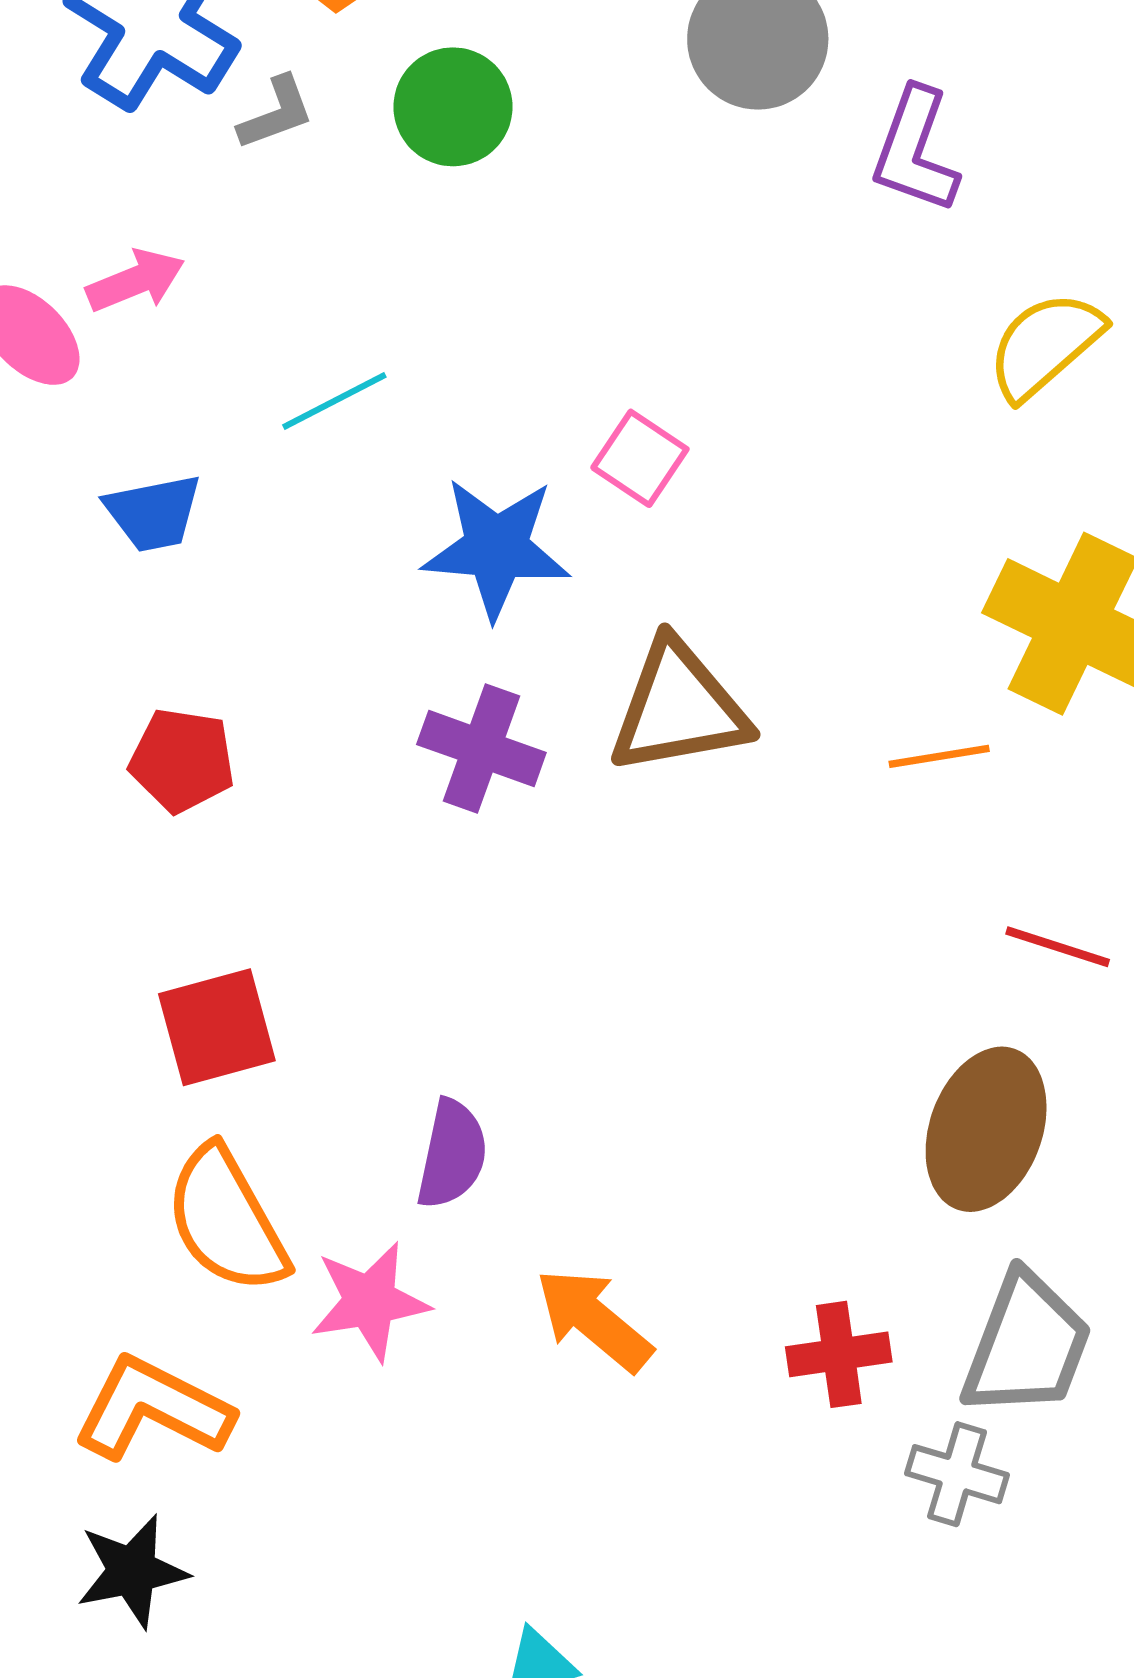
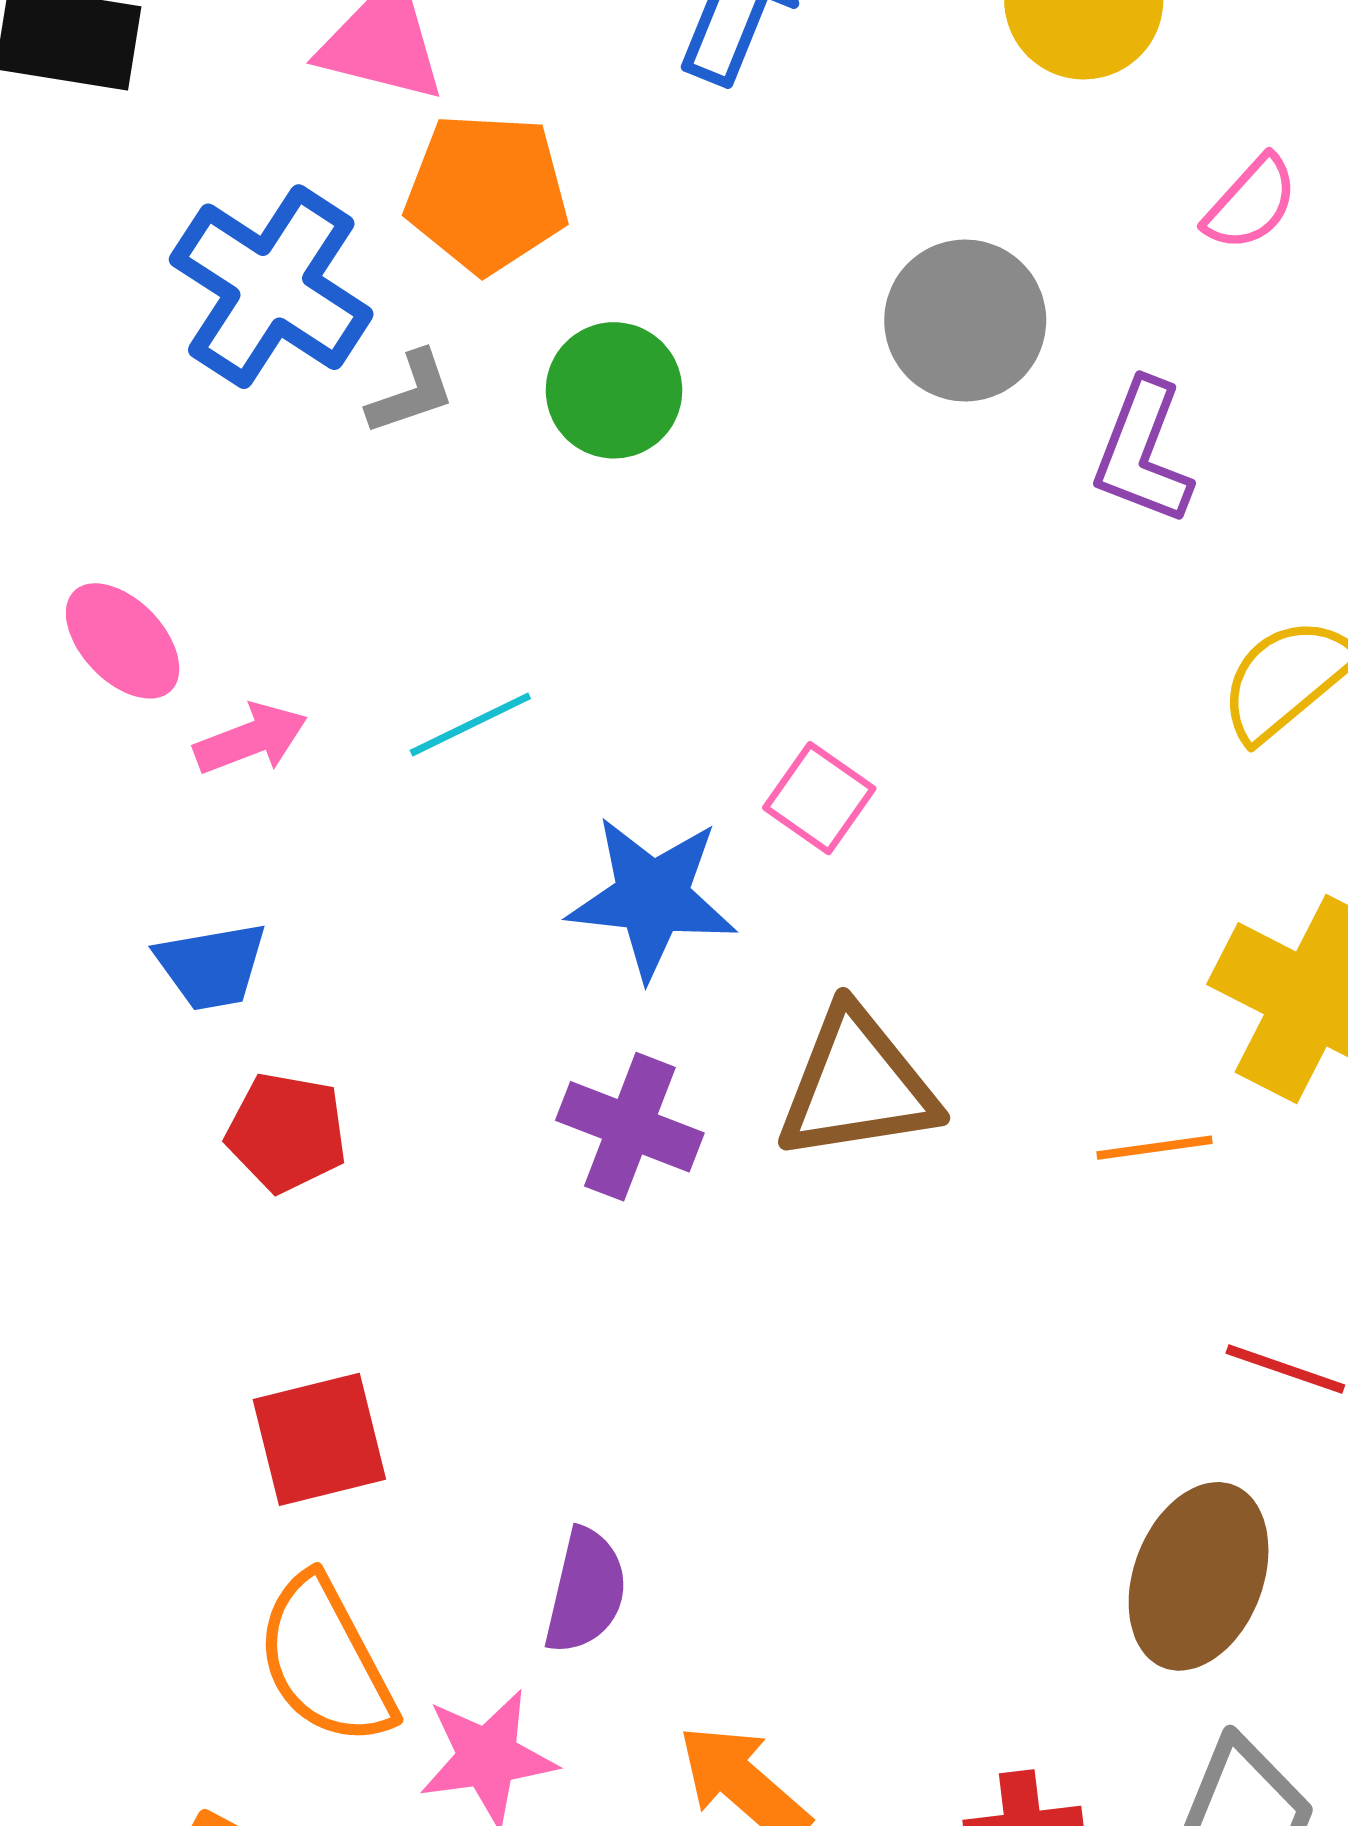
pink arrow: (136, 281) -> (251, 739), moved
blue trapezoid: (153, 513) -> (211, 966), moved

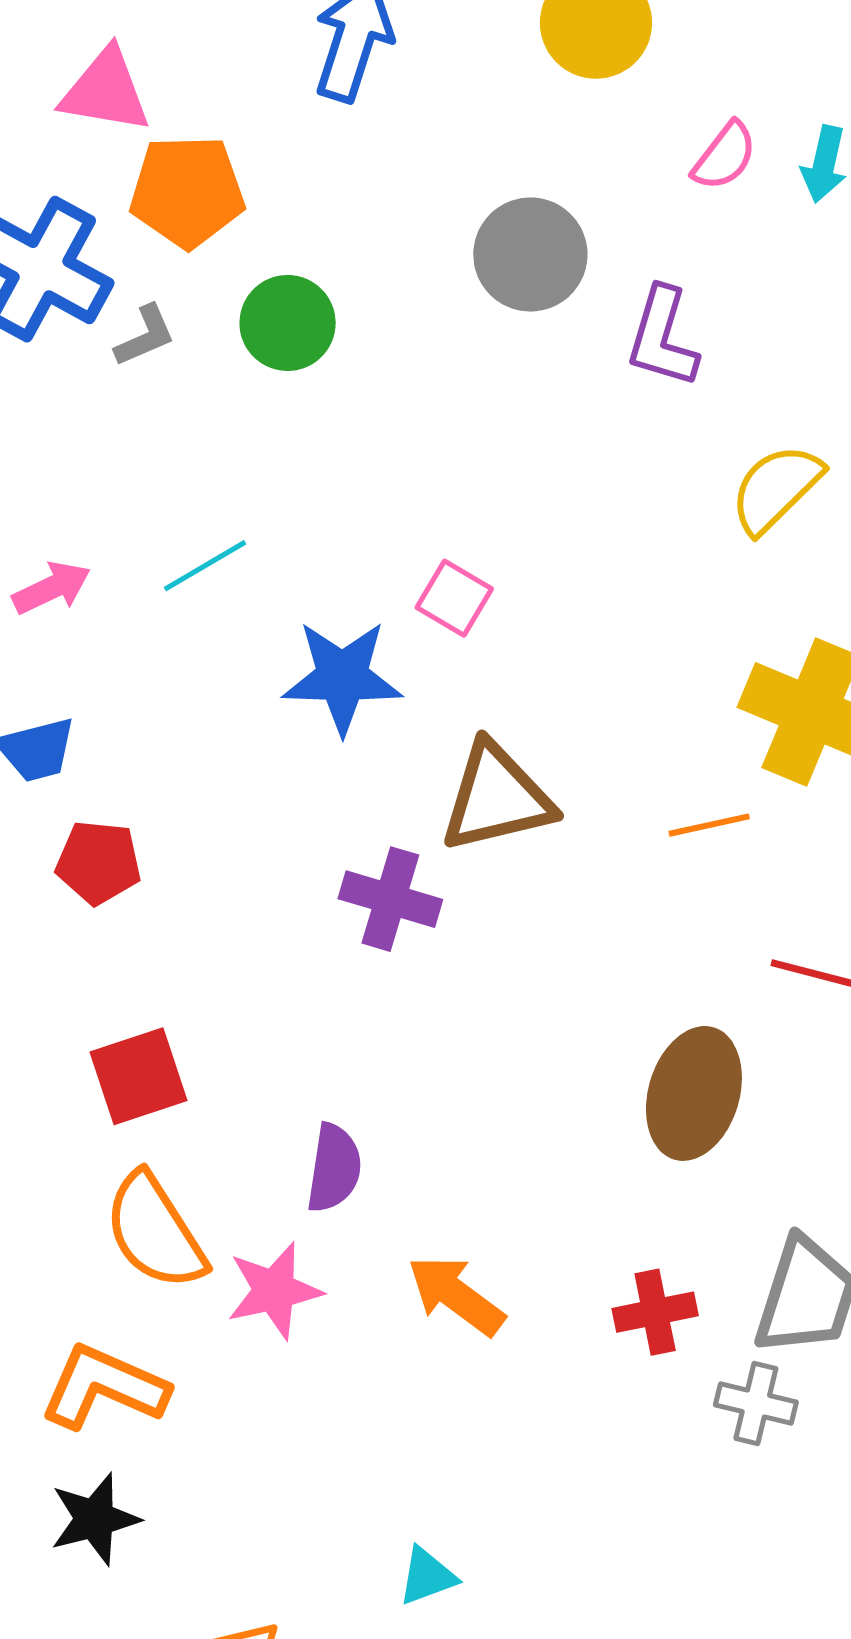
purple cross: (630, 1127) -> (390, 899), moved
brown ellipse: (1199, 1576) -> (694, 1093), moved

